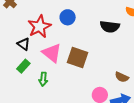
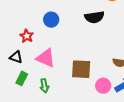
red star: (39, 27) -> (27, 36), size x0.6
brown square: (78, 58) -> (81, 69), moved

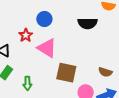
red star: (27, 36) -> (26, 35), moved
pink triangle: (46, 58) -> (47, 48), moved

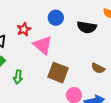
blue circle: (44, 19) -> (56, 18), moved
brown semicircle: (105, 72) -> (98, 68), moved

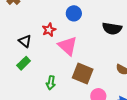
blue circle: (56, 18) -> (74, 13), moved
green arrow: (18, 77) -> (51, 83), moved

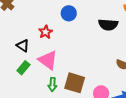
pink triangle: (68, 46) -> (48, 60), moved
brown square: (83, 73) -> (75, 83), moved

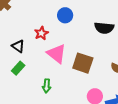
pink triangle: (48, 60) -> (57, 54), moved
brown square: (75, 83) -> (83, 63), moved

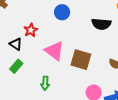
red star: (41, 33) -> (31, 30), moved

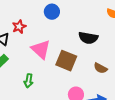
black semicircle: (101, 24) -> (88, 38), moved

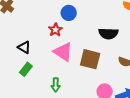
red star: (19, 27) -> (55, 30), moved

